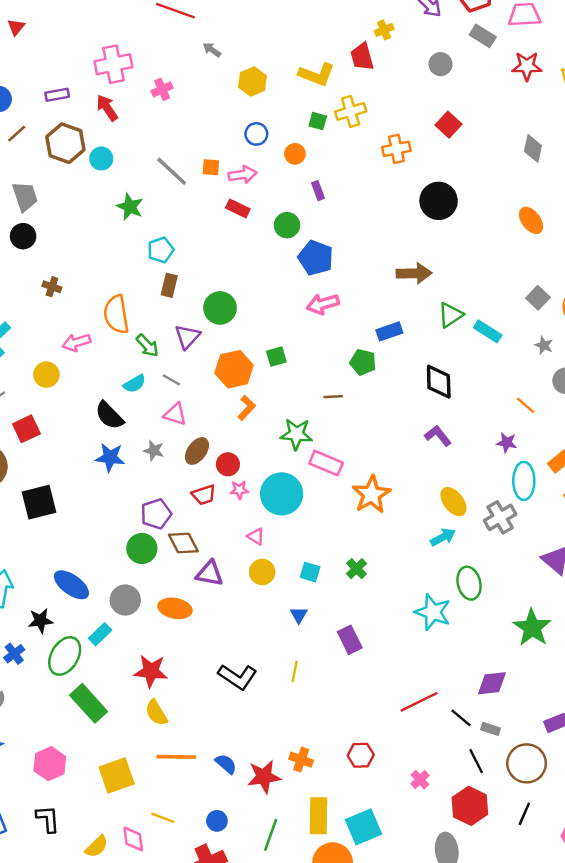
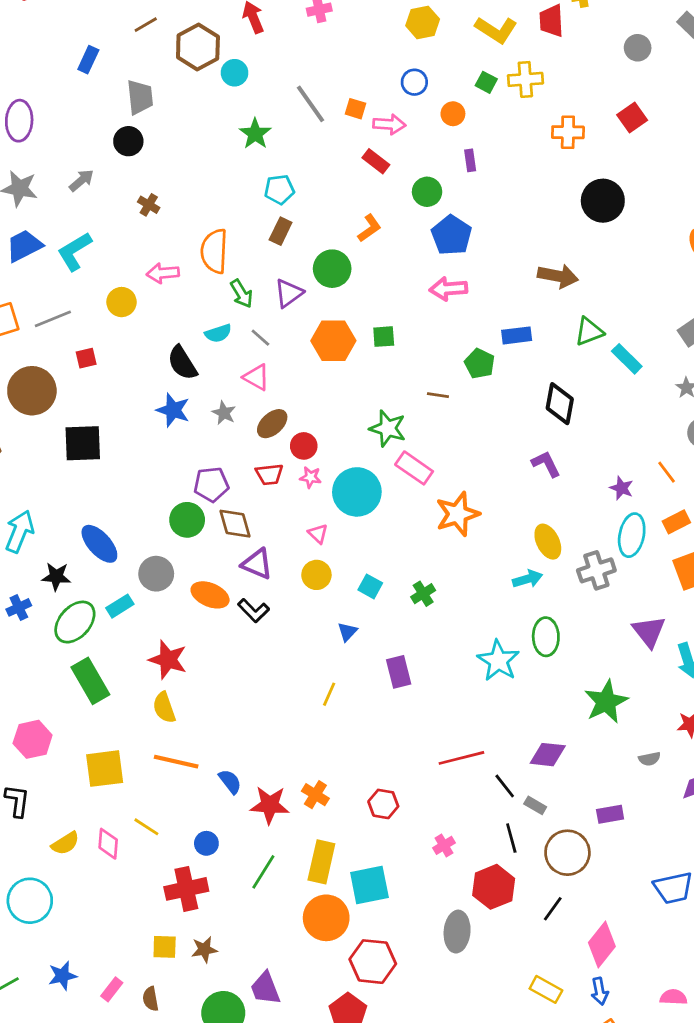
orange line: (525, 405) -> (667, 472), moved
orange L-shape: (247, 408) -> (369, 228), moved
red square: (26, 429) -> (86, 358), size x0.7
black L-shape: (238, 677) -> (254, 611), moved, size x0.7

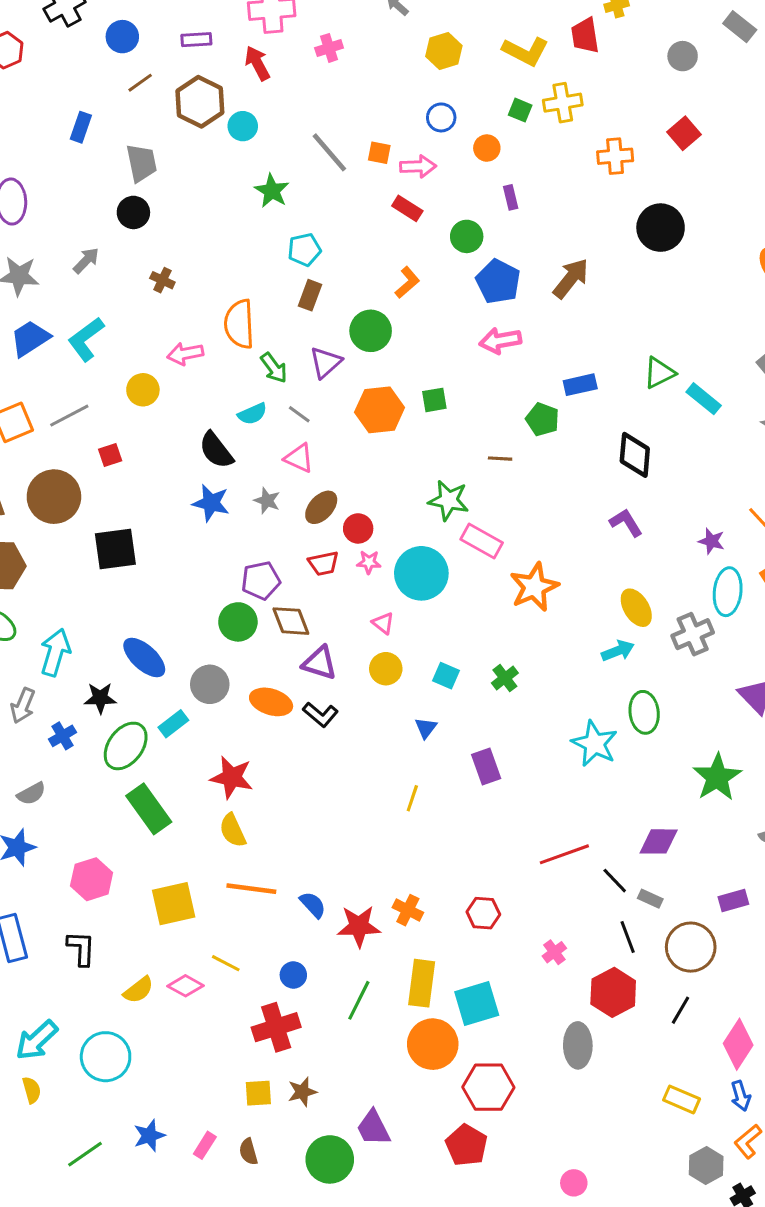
brown arrow: (558, 276) -> (571, 278), moved, turned -57
pink diamond: (108, 844) -> (186, 986), turned -60

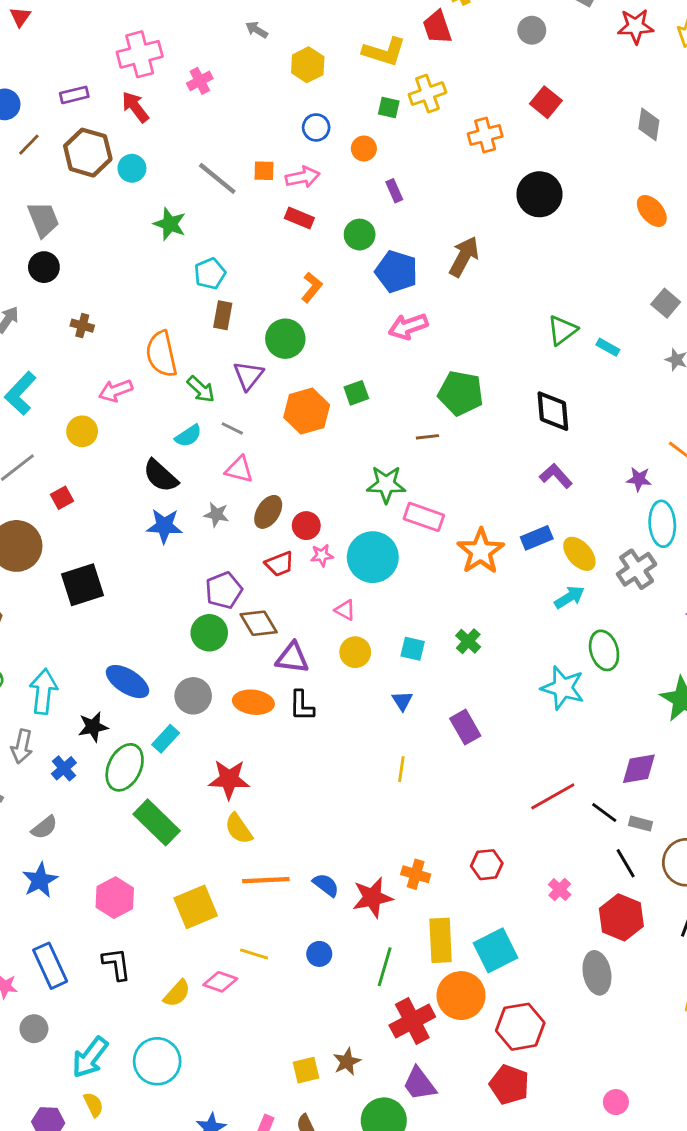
blue rectangle: (580, 385) -> (537, 538), moved
cyan rectangle: (704, 399) -> (608, 347), size x0.7
green pentagon: (542, 419) -> (461, 393), size x1.4
black L-shape: (320, 714) -> (302, 706), turned 60
red cross: (276, 1027) -> (412, 1021), moved

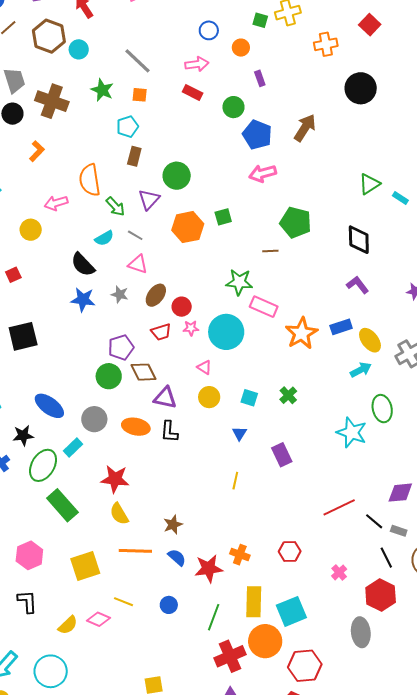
orange square: (264, 171) -> (140, 95), moved
orange L-shape: (312, 287) -> (37, 151), moved
brown cross: (82, 326) -> (52, 101), moved, size x2.0
brown star: (347, 1062) -> (173, 525), moved

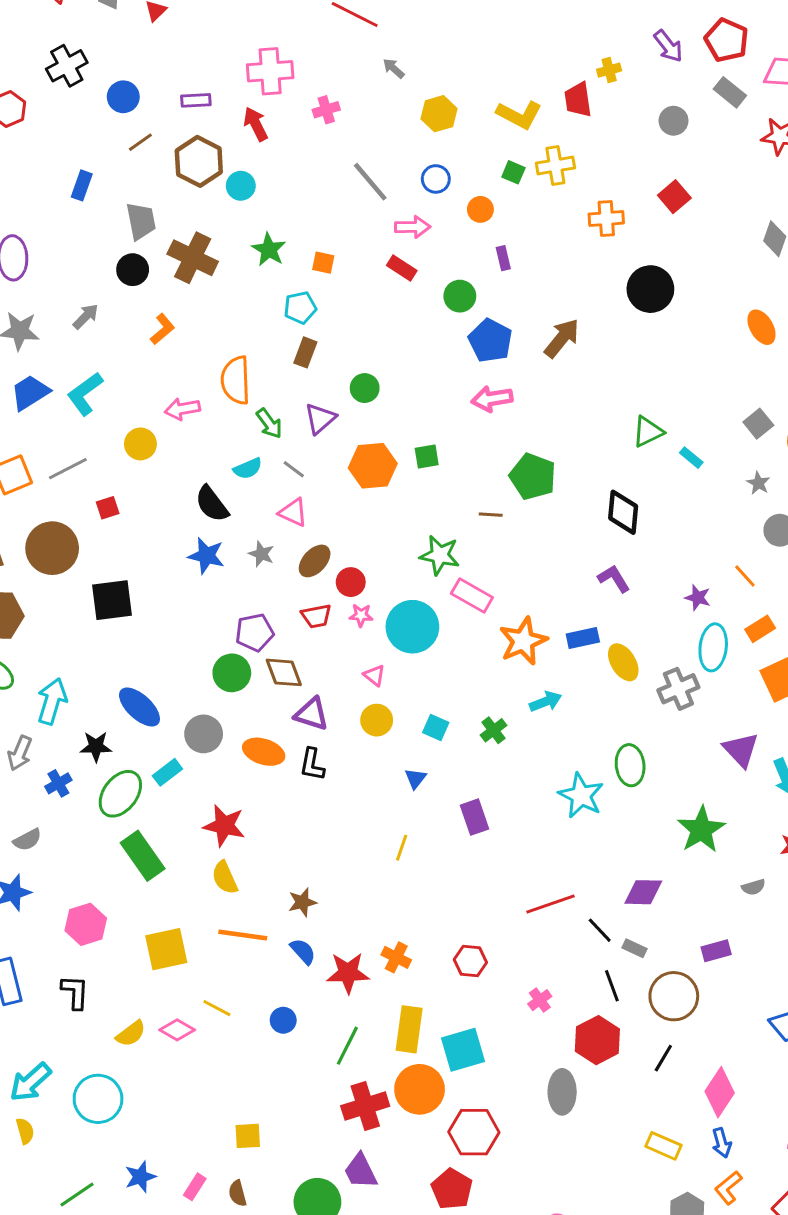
gray line: (137, 61) -> (370, 182), moved
green circle: (177, 176) -> (365, 388), size x0.7
cyan arrow: (361, 370) -> (546, 702), moved

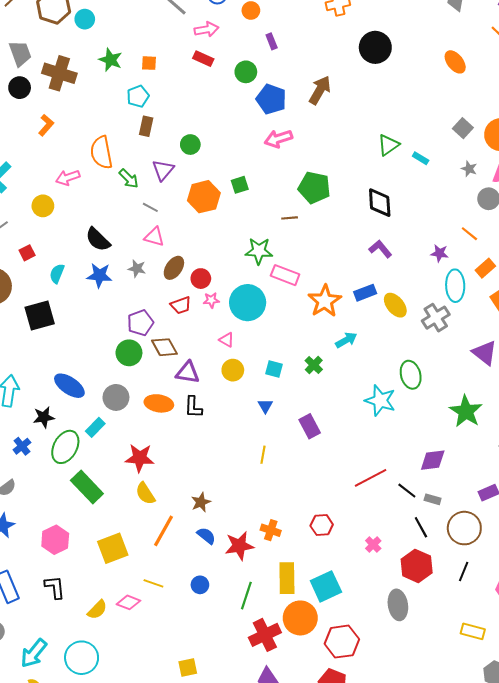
cyan semicircle: (248, 469) -> (57, 274), moved, turned 144
orange line: (243, 935) -> (164, 531), turned -60

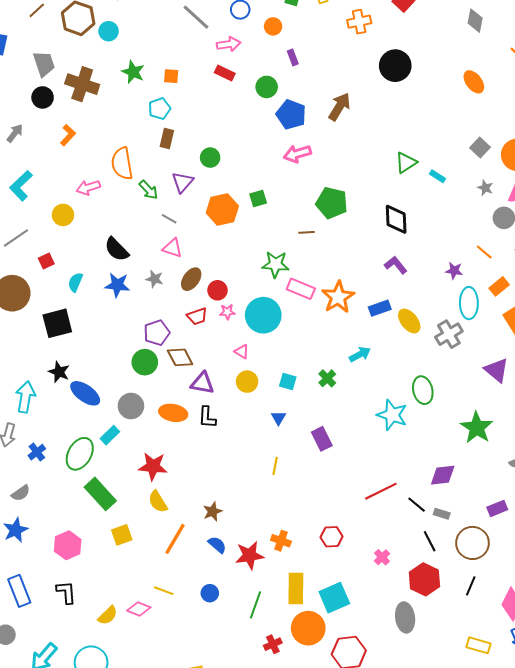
orange star: (325, 301) -> (338, 297), moved
black star: (44, 417) -> (59, 372), moved, turned 30
yellow square: (113, 548) -> (122, 535), moved, size x0.7
red cross: (265, 635) -> (273, 644), size x0.6

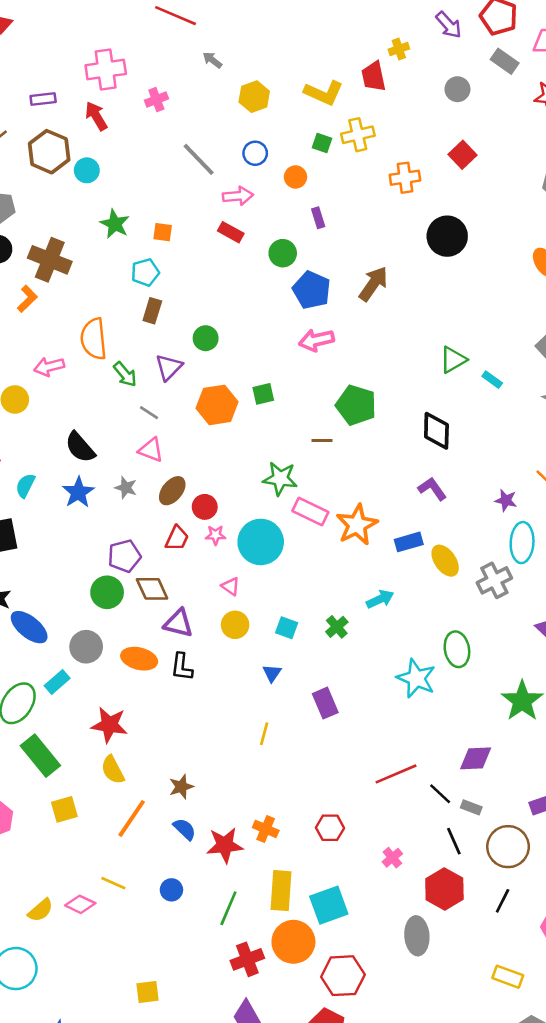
brown cross: (82, 84) -> (50, 260), moved
blue star: (117, 285) -> (78, 492), turned 30
red trapezoid: (197, 316) -> (177, 538), turned -50
red cross: (273, 644) -> (247, 959), size x1.4

